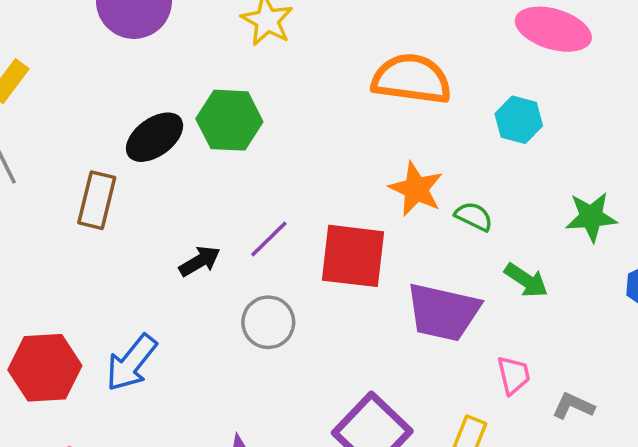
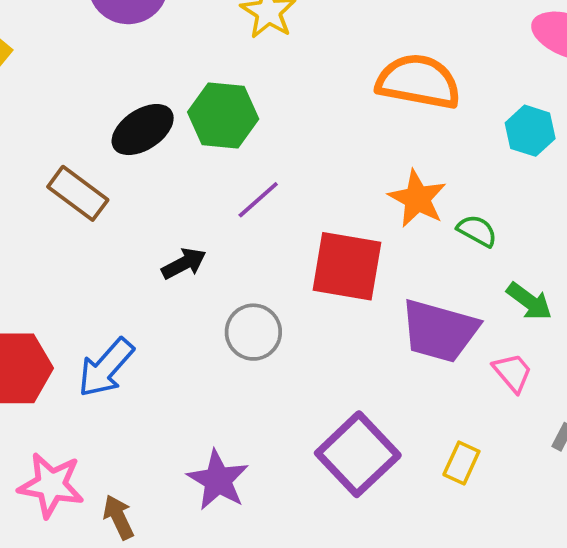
brown rectangle: (97, 200) -> (78, 193), turned -70
purple line: (269, 239) -> (258, 200), moved
pink trapezoid: (514, 375) -> (513, 372), moved, turned -30

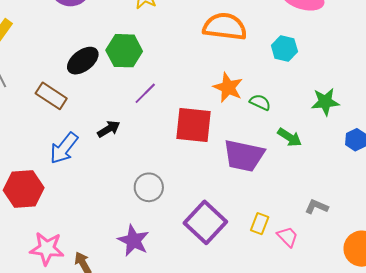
gray circle: (253, 332) -> (149, 187), moved
blue arrow: (106, 368) -> (64, 148), moved
pink trapezoid: (513, 372) -> (288, 237), moved

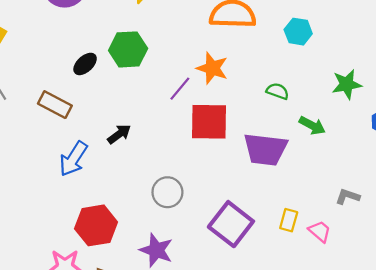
black ellipse: (83, 61) -> (85, 64), size x0.7
orange star: (228, 88) -> (212, 68), moved
purple line: (145, 93) -> (180, 89), moved
red hexagon: (24, 189) -> (96, 225), moved

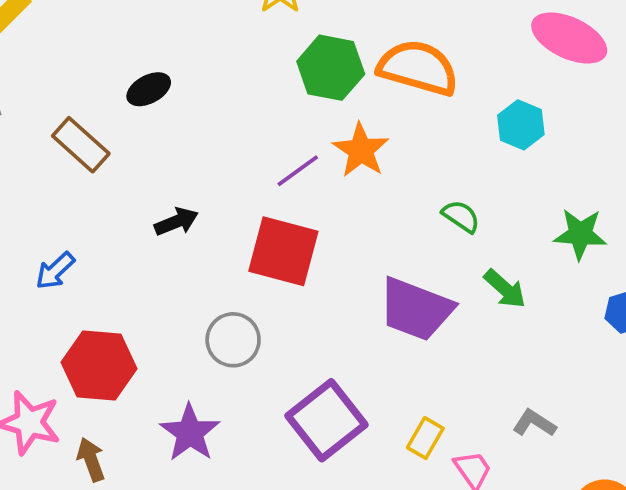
green hexagon: (128, 49) -> (331, 68), moved
red square: (209, 122) -> (283, 251), moved
blue arrow: (73, 159) -> (55, 271), moved, size x0.7

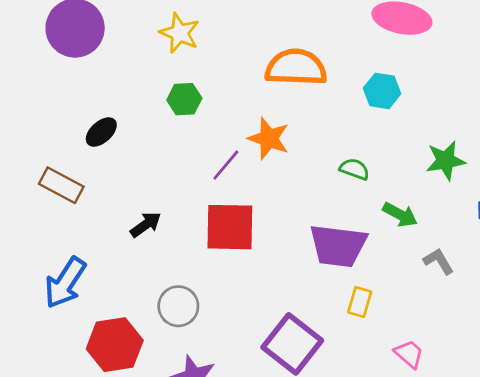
green hexagon: (331, 68) -> (184, 99), moved, size x0.7
blue arrow: (55, 271) -> (65, 283), size x1.6
gray circle: (233, 340) -> (178, 306), moved
gray L-shape: (534, 423) -> (439, 261), moved, turned 40
yellow rectangle: (425, 438) -> (360, 302), moved

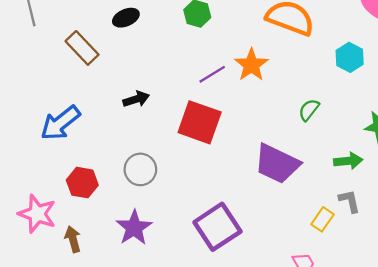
green semicircle: (354, 169) -> (309, 110), turned -90
green arrow: (400, 215) -> (348, 161), moved, turned -52
yellow rectangle: (360, 302) -> (322, 219), moved
red hexagon: (115, 345) -> (82, 183), size x0.7

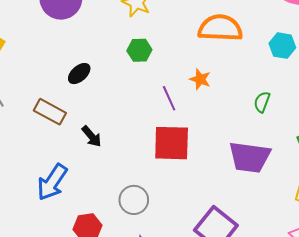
orange star: (251, 65) -> (200, 79), size x0.7
purple line: (212, 74) -> (169, 98), turned -65
black arrow: (136, 99) -> (92, 136), moved, turned 85

